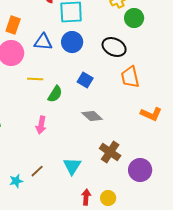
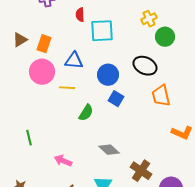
blue circle: (72, 42) -> (108, 75), moved
yellow line: (35, 79) -> (67, 88), moved
gray diamond: (92, 116) -> (109, 150), moved
pink arrow: (41, 125) -> (63, 161), moved, turned 102

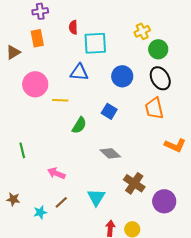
orange rectangle: (44, 44) -> (37, 38), moved, turned -30
blue triangle: (74, 61) -> (79, 72), moved
black ellipse: (145, 66) -> (160, 78), moved, turned 35
blue circle: (108, 75) -> (122, 76), moved
gray diamond: (109, 150) -> (110, 153), moved

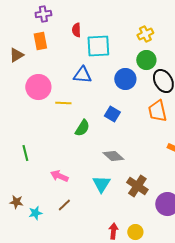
green circle: (158, 49) -> (146, 60), moved
cyan triangle: (96, 197) -> (101, 184), moved
cyan star: (40, 212) -> (35, 213), moved

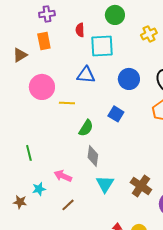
green circle: (146, 60) -> (115, 15), moved
gray diamond: (113, 156) -> (93, 156), moved, turned 55
cyan star: (35, 213) -> (39, 189), moved

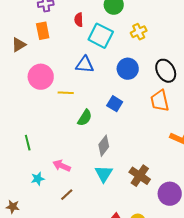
yellow cross: (149, 34) -> (139, 32), moved
cyan square: (102, 46) -> (101, 36), turned 30
gray diamond: (93, 156) -> (104, 146), moved, turned 30
brown star: (20, 202) -> (13, 207), moved

